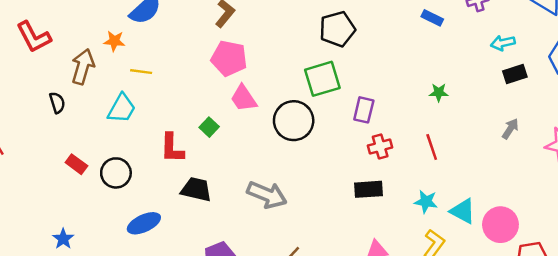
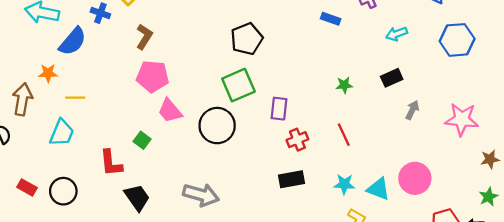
black rectangle: (515, 74) -> (392, 78), moved
black trapezoid: (196, 189) -> (137, 197), turned 48
pink circle: (500, 225) -> (415, 178), moved

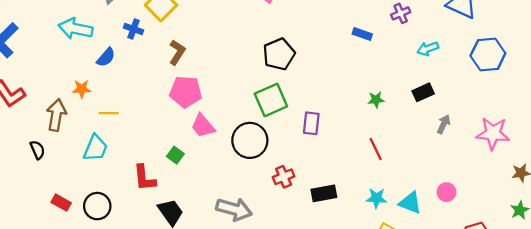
blue semicircle: (73, 41) -> (106, 57), size x0.7
red cross: (297, 140) -> (284, 177), moved
pink circle: (415, 178) -> (446, 192), size x0.6

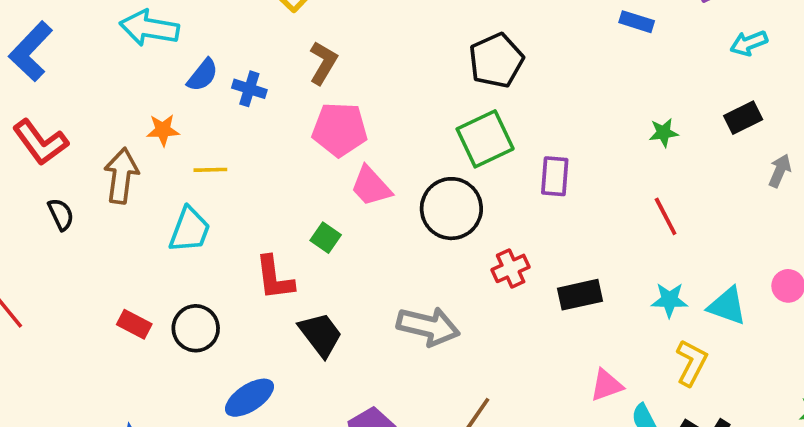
blue cross: (134, 29) -> (249, 89), moved
black semicircle: (37, 150) -> (61, 214), moved

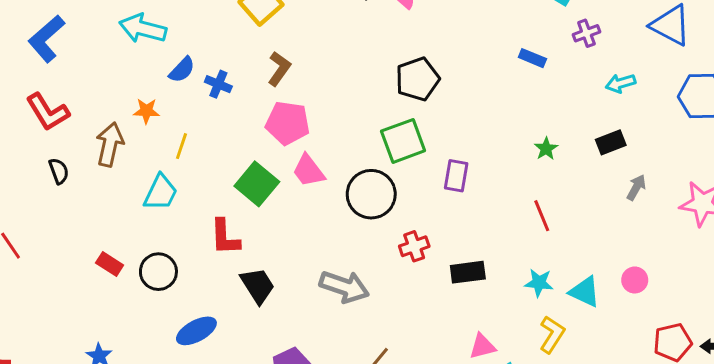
green star: (663, 133) -> (546, 149), turned -30
yellow line: (210, 170) -> (181, 146), turned -75
green square: (326, 238) -> (257, 184), moved, size x1.8

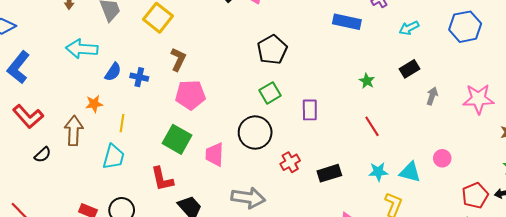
blue rectangle: (532, 58) -> (347, 22), size x1.5
green square: (403, 141) -> (270, 93), size x0.7
black semicircle: (59, 171) -> (43, 155), turned 78
pink trapezoid: (308, 171) -> (215, 155), moved, turned 50

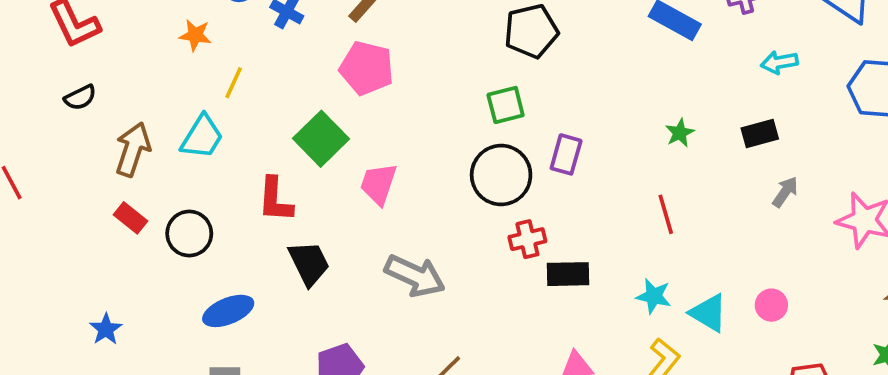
brown arrow: (74, 131) -> (133, 149), moved
black circle: (255, 133) -> (501, 175), moved
red cross: (290, 162) -> (527, 239), moved

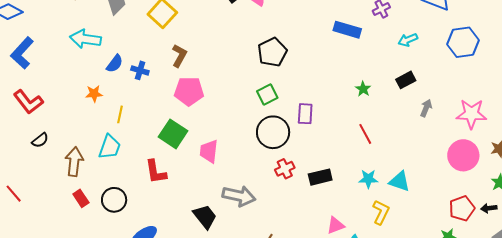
red rectangle: (130, 218) -> (81, 198), turned 30
red cross: (527, 239) -> (285, 169), moved
black trapezoid: (309, 263) -> (205, 217), moved
pink circle: (771, 305) -> (463, 155), moved, size x1.8

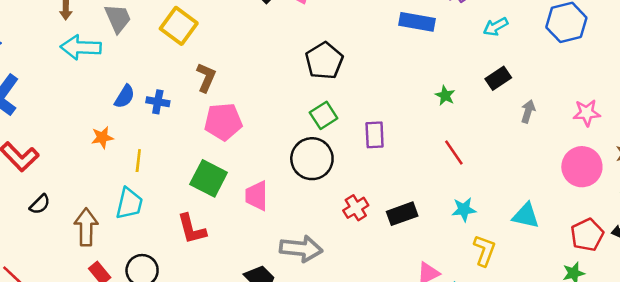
cyan arrow: (85, 39) -> (81, 47), moved
pink star: (471, 114) -> (587, 113), size x0.7
black circle: (273, 132) -> (312, 159), moved
cyan triangle: (399, 181) -> (526, 216), moved

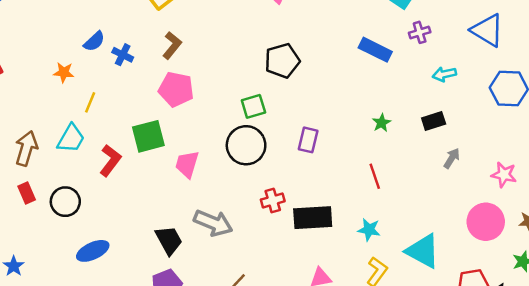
green square: (324, 115) -> (253, 106), moved
green square: (209, 178) -> (148, 136), turned 32
black rectangle: (402, 214) -> (313, 218), size x1.4
cyan triangle: (526, 216) -> (423, 251), size x1.4
red L-shape: (192, 229) -> (110, 160), moved, turned -144

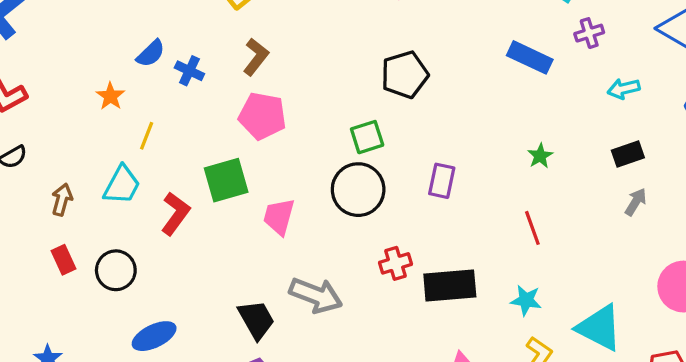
orange star: (64, 72) -> (110, 96), turned 30
black rectangle: (434, 121) -> (628, 154), moved
brown arrow: (26, 148) -> (62, 200), size x0.7

